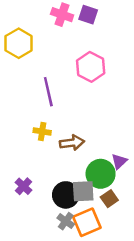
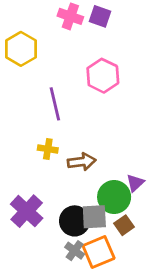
purple cross: (23, 186) -> (27, 211), size x1.6

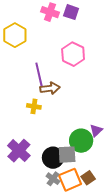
brown arrow: (82, 162) -> (50, 88), moved
brown square: (124, 225) -> (88, 178), moved

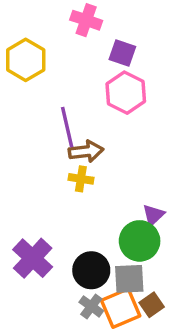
purple square: (71, 12) -> (122, 53), moved
yellow cross: (34, 106) -> (81, 179), moved
purple triangle: (96, 130) -> (153, 215), moved
gray square: (67, 155) -> (129, 279), moved

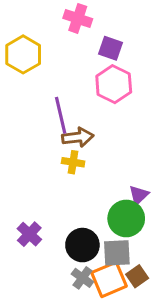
purple cross: (33, 258) -> (29, 234), size x0.7

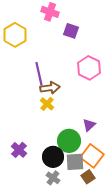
pink hexagon: (114, 84) -> (89, 68), moved
yellow cross: (73, 162) -> (47, 104), turned 32
green circle: (126, 218) -> (69, 141), moved
orange square: (109, 279) -> (92, 156), moved, turned -30

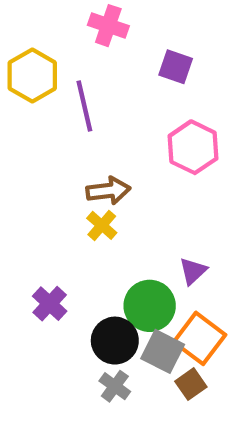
purple square: (71, 31) -> (176, 67), moved
purple line: (39, 74) -> (84, 106), moved
purple cross: (19, 150) -> (50, 304), moved
gray square: (75, 162) -> (163, 351), turned 30

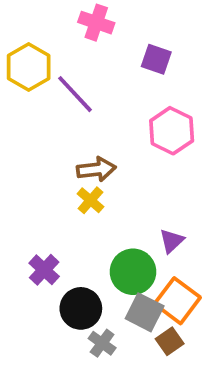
purple line: (84, 106) -> (75, 94), turned -30
black circle: (115, 341) -> (81, 308), moved

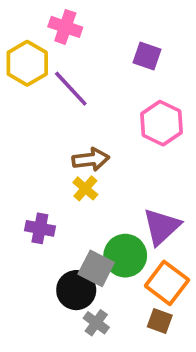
pink cross: (96, 23) -> (65, 27), moved
purple triangle: (172, 241) -> (162, 227), size x1.6
purple cross: (44, 270) -> (40, 228), moved, turned -32
gray square: (145, 312) -> (96, 268), moved
brown square: (170, 341) -> (160, 321), turned -35

